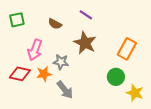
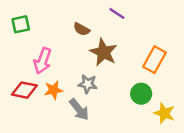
purple line: (86, 15) -> (117, 13), moved
brown semicircle: (55, 24) -> (82, 29), moved
gray star: (61, 62) -> (88, 84), moved

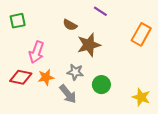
brown star: (103, 52) -> (89, 45), turned 30
orange rectangle: (155, 60) -> (141, 34), moved
green circle: (141, 94) -> (101, 85), moved

